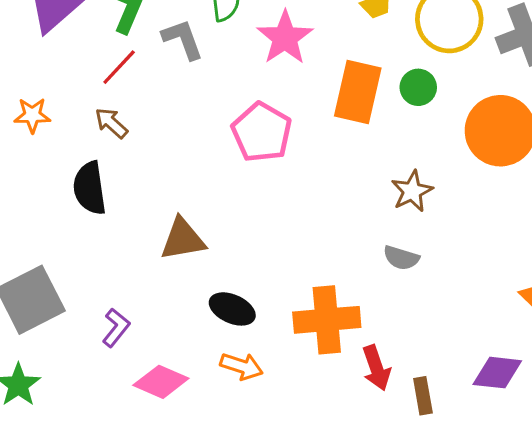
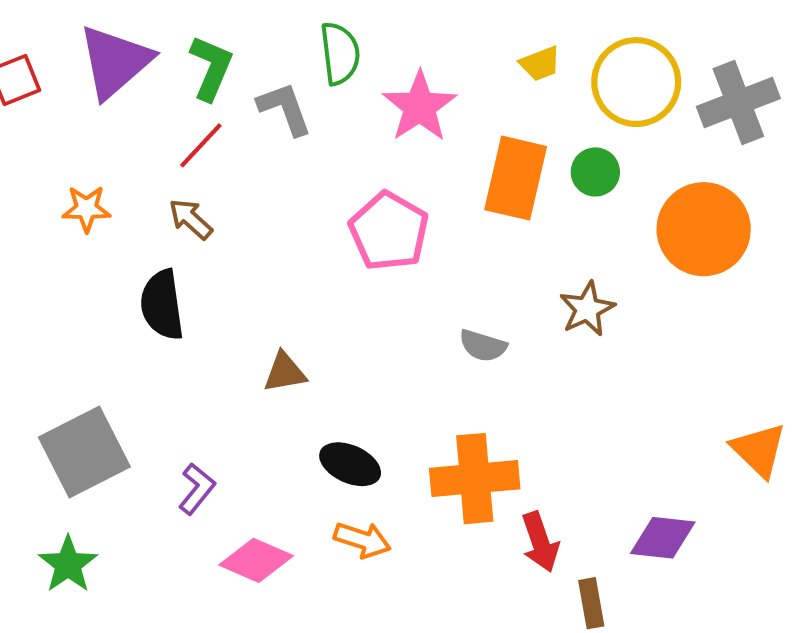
brown triangle: (183, 239) -> (285, 372), size x0.7
gray semicircle: (401, 258) -> (483, 346), moved
purple diamond: (497, 373) -> (663, 538), moved
brown rectangle: (423, 396) -> (591, 603), moved

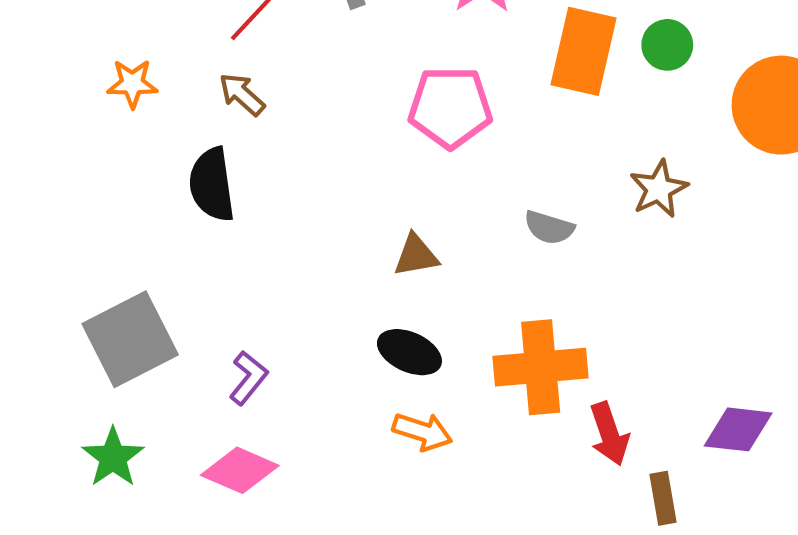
pink pentagon: (389, 231) -> (450, 107), turned -30
brown triangle: (285, 372) -> (416, 255), moved
pink diamond: (256, 560) -> (240, 470), moved

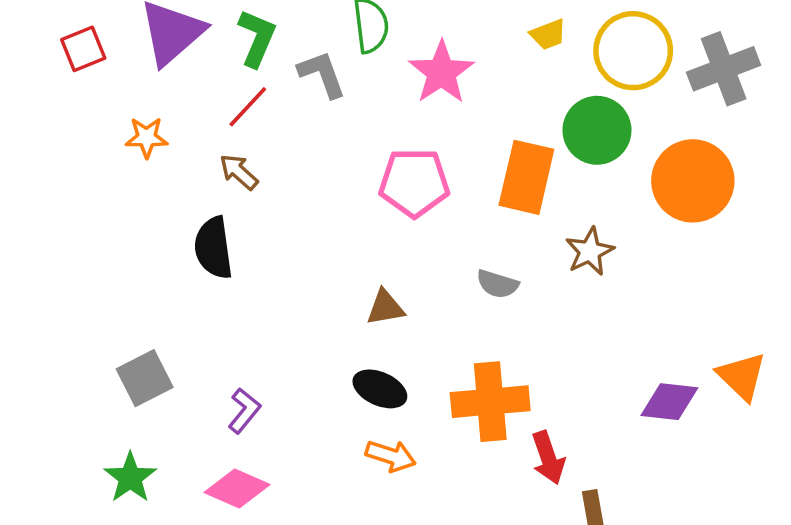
green circle: (667, 45) -> (597, 130), size x1.6
orange rectangle: (583, 51) -> (526, 177), moved
orange star: (132, 84) -> (147, 137), moved
gray square: (130, 339) -> (145, 378), size x0.7
purple diamond: (738, 429) -> (669, 402), moved

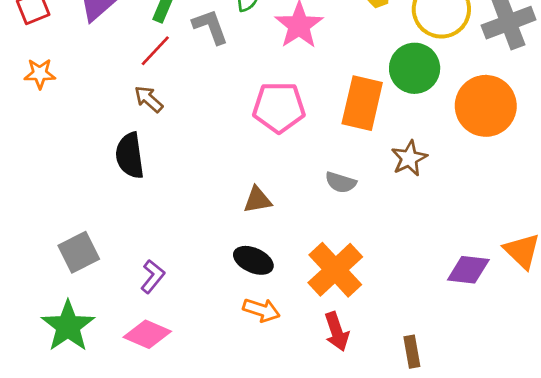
orange star: (147, 137) -> (40, 74), moved
orange cross: (490, 402) -> (335, 270), turned -38
red arrow: (548, 458) -> (337, 332), moved
green star: (130, 478) -> (68, 326), size x1.4

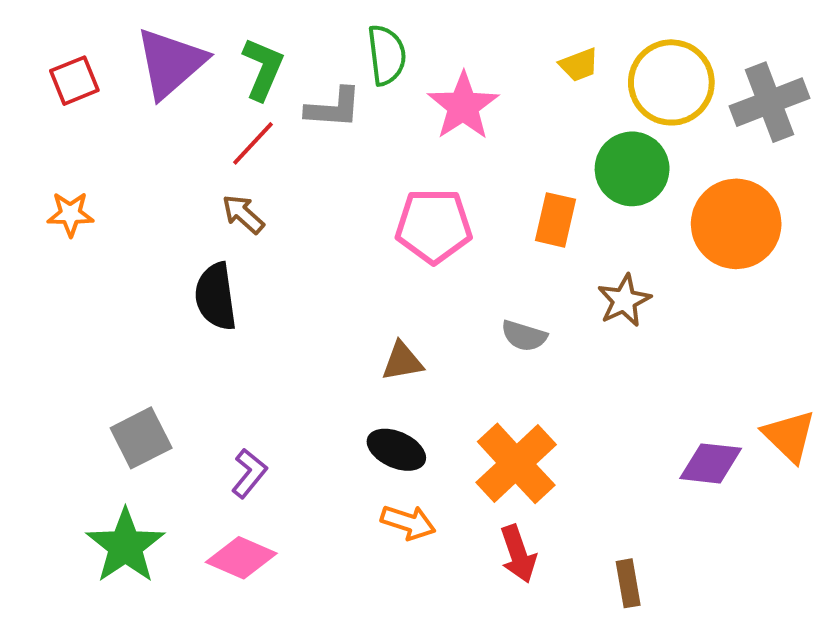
gray L-shape: (210, 27) -> (334, 108), turned 114
orange star: (40, 74) -> (70, 214), moved
orange rectangle: (362, 103) -> (555, 220), size x0.7

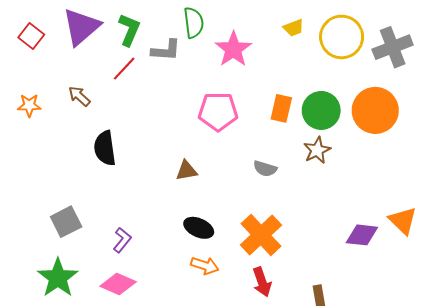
red square: (74, 81) -> (31, 36), turned -30
green circle: (632, 169) -> (321, 110), moved
brown arrow: (243, 214) -> (79, 96), moved
brown triangle: (402, 361) -> (186, 171), moved

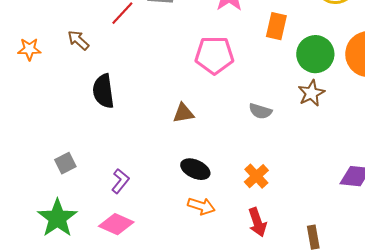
orange rectangle: (281, 108) -> (276, 26), moved
gray square: (66, 222) -> (65, 163), size x0.7
orange cross: (261, 235) -> (256, 176), size x0.6

